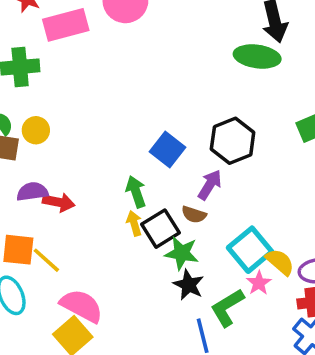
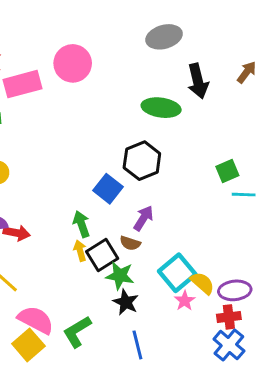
green ellipse: (257, 56) -> (161, 108), moved
black hexagon: (233, 141) -> (142, 161), moved
green L-shape: (227, 308) -> (77, 332), moved

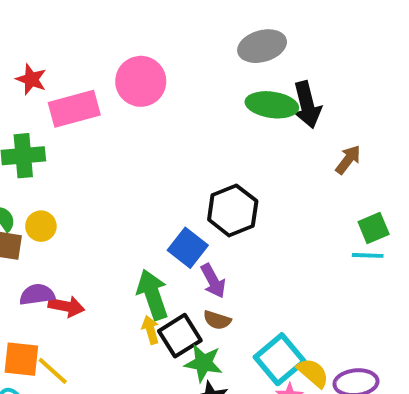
brown arrow: (247, 72) -> (348, 160), moved
green ellipse: (161, 108) -> (272, 105), moved
green square: (227, 171) -> (374, 228), moved
purple arrow: (143, 218) -> (213, 281), moved, turned 120
green arrow: (81, 224) -> (152, 295), size x1.4

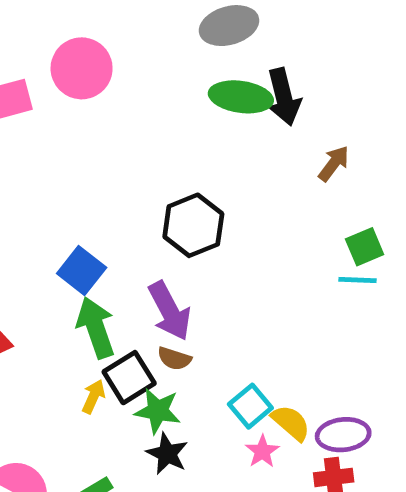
blue square: (188, 248) -> (82, 271), moved
purple arrow: (213, 281) -> (170, 311), size x1.4
yellow arrow: (151, 330) -> (93, 397), moved, turned 40
cyan square: (280, 359) -> (250, 406), size x0.7

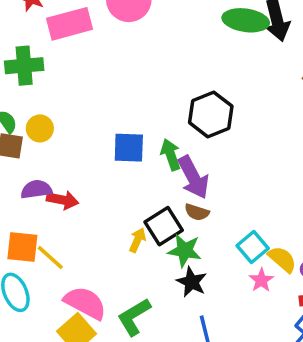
blue square: (82, 271) -> (129, 148), turned -36
green arrow: (96, 328) -> (171, 155), moved, size x0.7

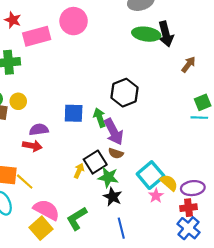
purple semicircle: (36, 189) -> (39, 130), moved
cyan square: (253, 247) -> (151, 175), size x1.4

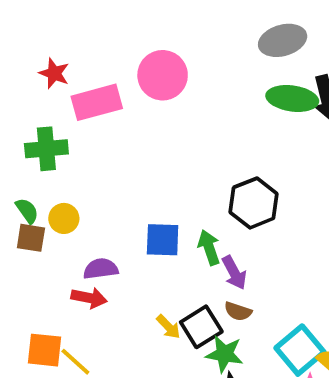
purple arrow: (114, 132) -> (234, 273), size x0.7
yellow arrow: (79, 171) -> (168, 327), moved, turned 112

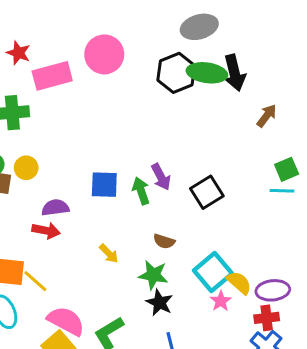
black hexagon: (254, 203) -> (176, 73), moved
purple arrow: (234, 273) -> (161, 177), moved
black square: (201, 327) -> (207, 192), moved

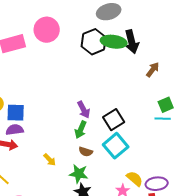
blue square: (104, 185) -> (16, 113), moved
green arrow: (141, 191) -> (81, 130), moved, turned -138
cyan square: (213, 272) -> (116, 146), moved

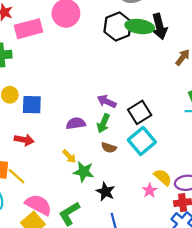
purple arrow: (84, 110) -> (107, 101), turned 144
purple semicircle: (15, 130) -> (76, 123), moved
green star: (79, 174) -> (84, 172), moved

